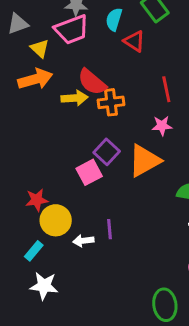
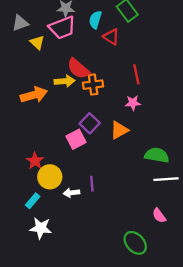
orange arrow: (35, 79) -> (34, 95), moved
orange triangle: (144, 161) -> (119, 130), size x0.7
red star: (37, 200) -> (35, 161), turned -30
green ellipse: (165, 305) -> (135, 243), turned -35

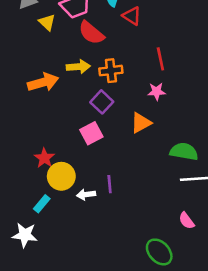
red semicircle: (78, 69) -> (91, 33), moved
purple square: (90, 123) -> (102, 102), moved
white star: (41, 228) -> (25, 235), moved

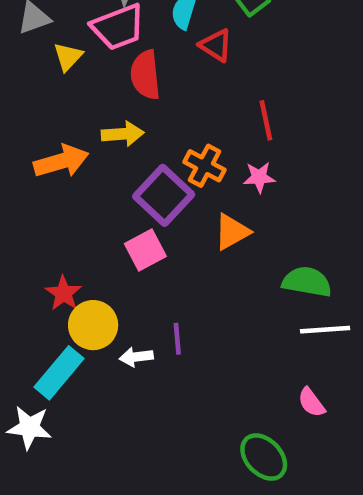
yellow triangle: (47, 22) -> (68, 57), turned 30
red semicircle: (91, 33) -> (145, 75), turned 44
orange cross: (111, 71) -> (205, 166), moved, turned 35
purple square: (102, 102) -> (164, 195), size x1.4
cyan rectangle: (42, 204) -> (59, 373), size x1.6

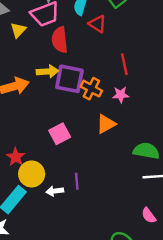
purple square: (164, 195) -> (69, 79), moved, turned -32

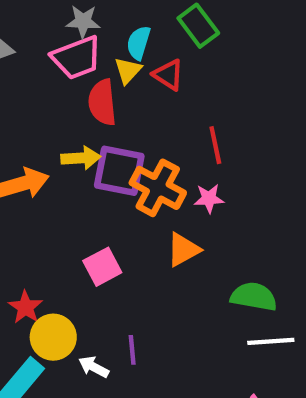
yellow triangle: (18, 30) -> (128, 70), moved
orange cross: (91, 89) -> (158, 188), size x1.4
white arrow: (55, 191) -> (94, 367), turned 35

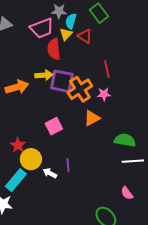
gray star: (83, 21) -> (59, 11), moved
orange cross: (158, 188) -> (80, 89), turned 30

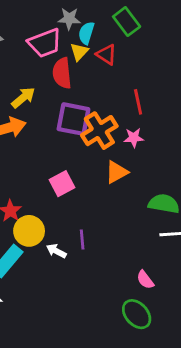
yellow arrow: (44, 75) -> (23, 98), moved, turned -36
pink semicircle: (127, 193) -> (145, 280), moved

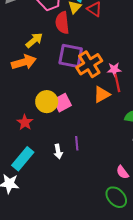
red line: (138, 102) -> (117, 83), moved
yellow circle: (29, 231) -> (47, 102), moved
white arrow: (56, 251) -> (58, 151), turned -128

